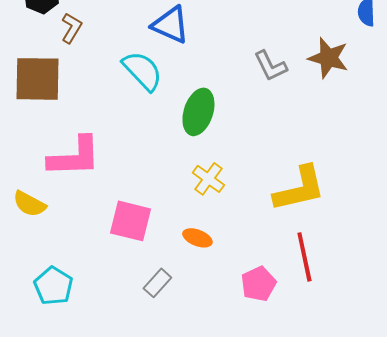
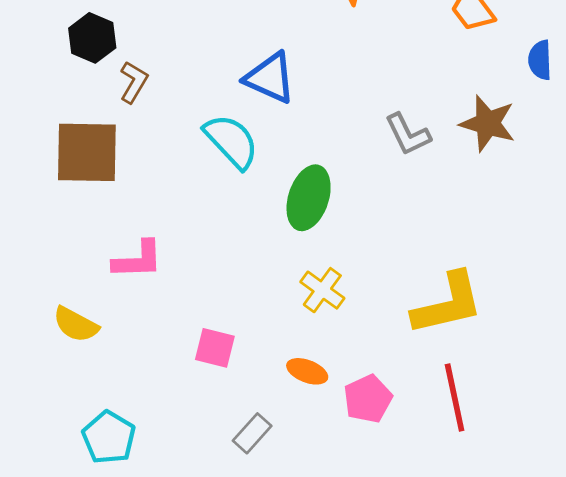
pink L-shape: (74, 157) -> (138, 260), size x0.7
pink square: (130, 221) -> (215, 348), size x0.7
pink pentagon: (258, 284) -> (368, 399), moved

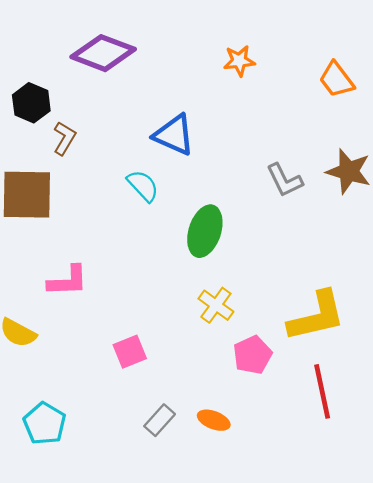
cyan semicircle: (231, 141) -> (143, 186), size x0.7
pink square: (215, 348) -> (130, 352), turned -36
orange ellipse: (307, 371) -> (214, 420), moved
pink pentagon: (368, 399) -> (252, 355), moved

